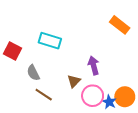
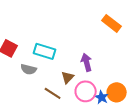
cyan rectangle: (50, 41) -> (45, 51), moved
gray semicircle: (33, 73) -> (29, 69), turned -49
brown line: (44, 95) -> (53, 93), moved

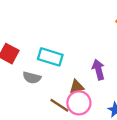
brown triangle: (68, 77) -> (77, 87), turned 32
pink circle: (86, 91) -> (79, 103), moved

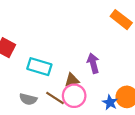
cyan rectangle: (50, 57) -> (39, 67), moved
gray semicircle: (32, 78) -> (28, 99), moved

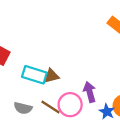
purple arrow: (93, 63) -> (90, 92), moved
brown triangle: (72, 80) -> (52, 76), moved

